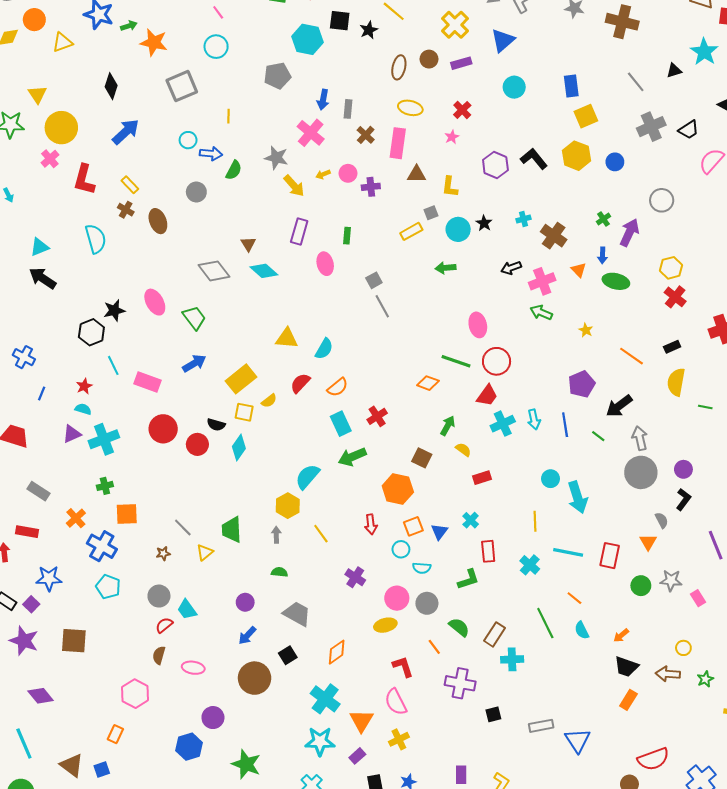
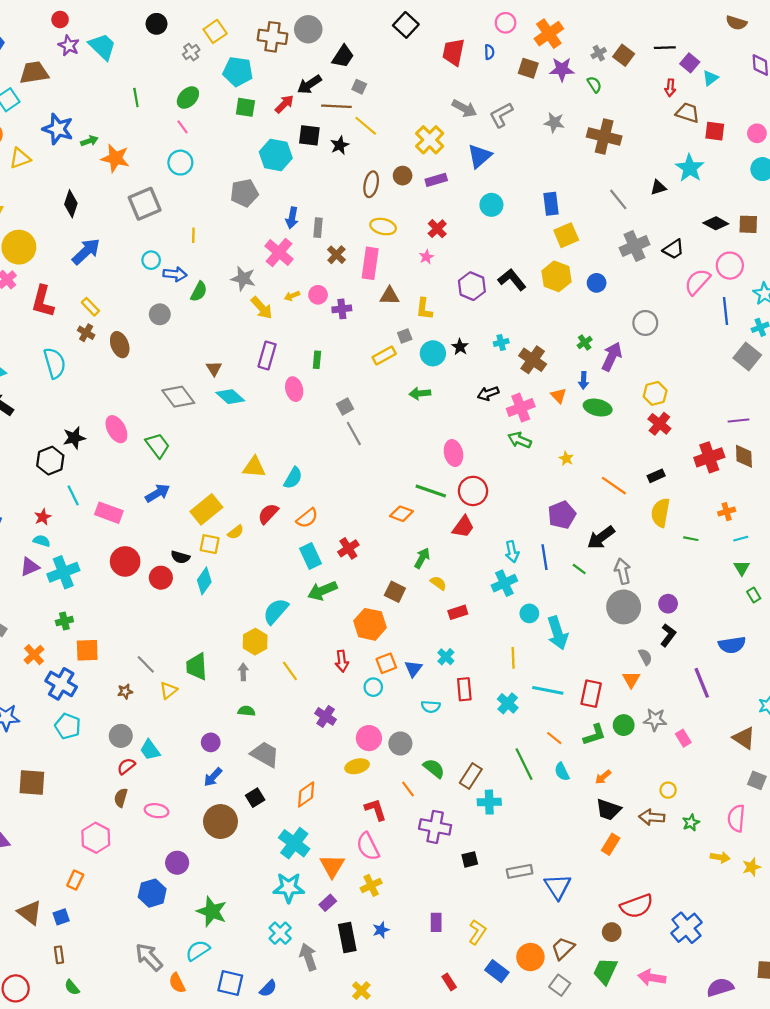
cyan cross: (503, 424) -> (504, 583), moved
cyan semicircle: (422, 568) -> (431, 707), moved
green L-shape: (468, 579) -> (594, 735), moved

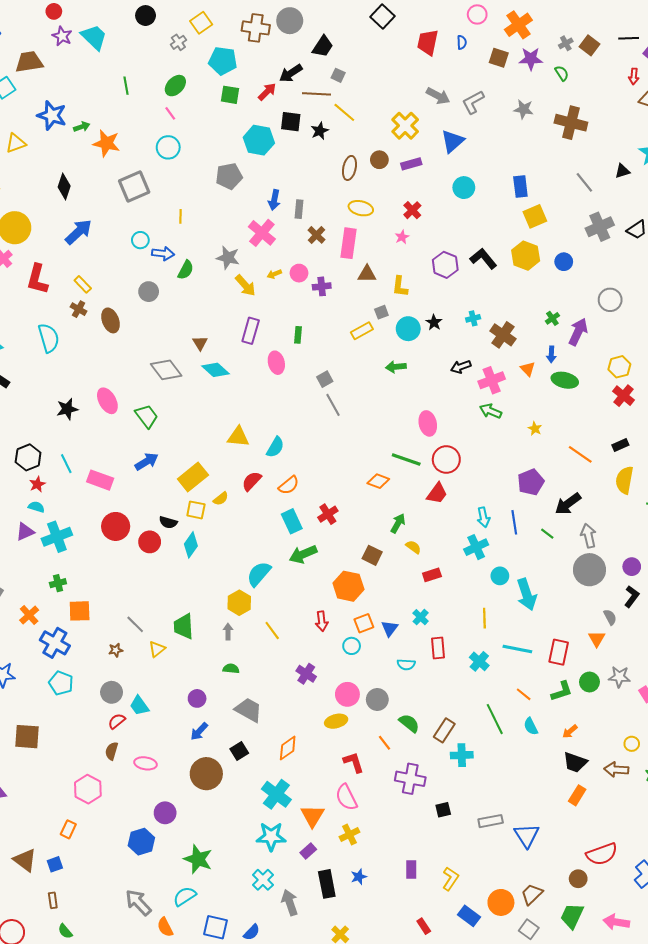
black hexagon: (50, 461) -> (28, 457), moved

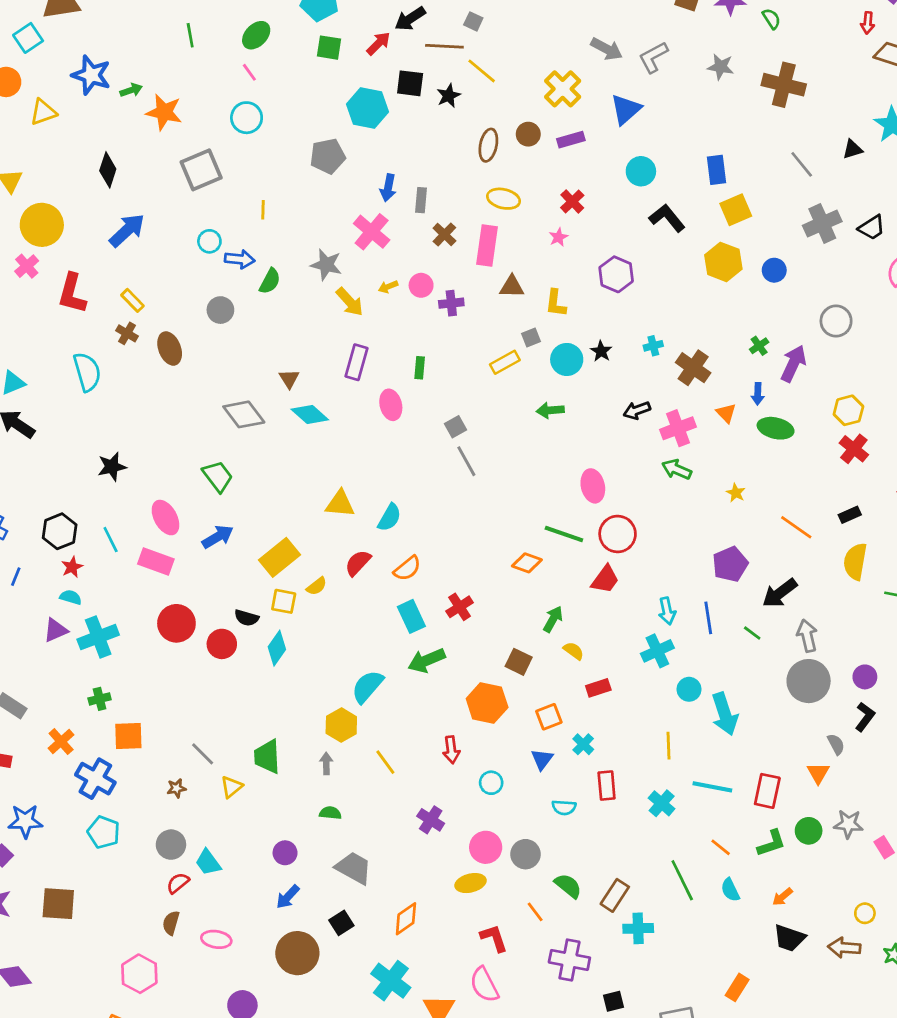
black L-shape: (483, 259) -> (667, 218), moved
pink ellipse: (107, 401) -> (165, 518), moved
orange square: (364, 623) -> (549, 717), moved
orange rectangle: (577, 795) -> (737, 987), moved

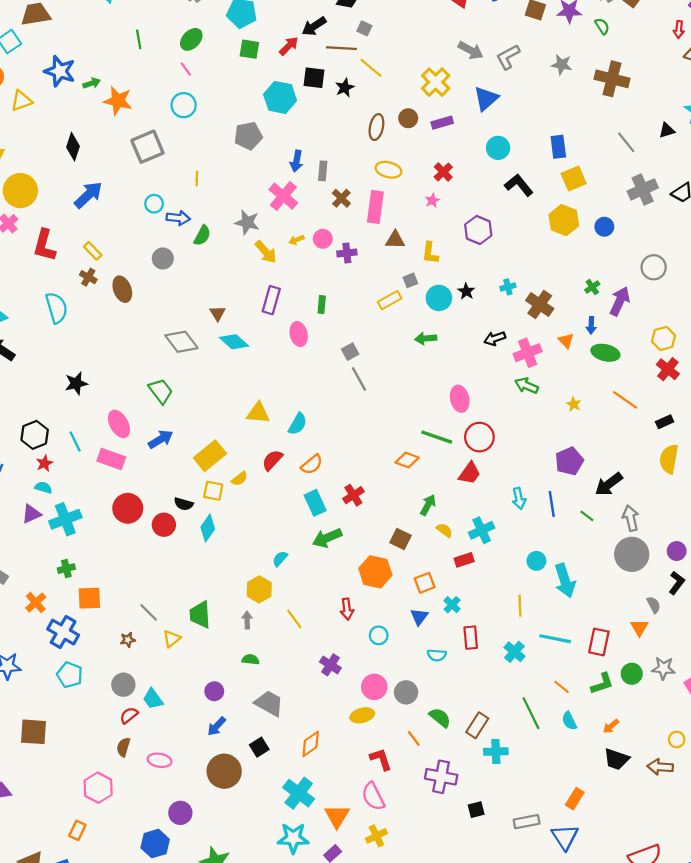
orange line: (796, 527) -> (625, 400), moved
cyan cross: (657, 651) -> (482, 530), moved
cyan semicircle: (367, 687) -> (280, 559), size x0.6

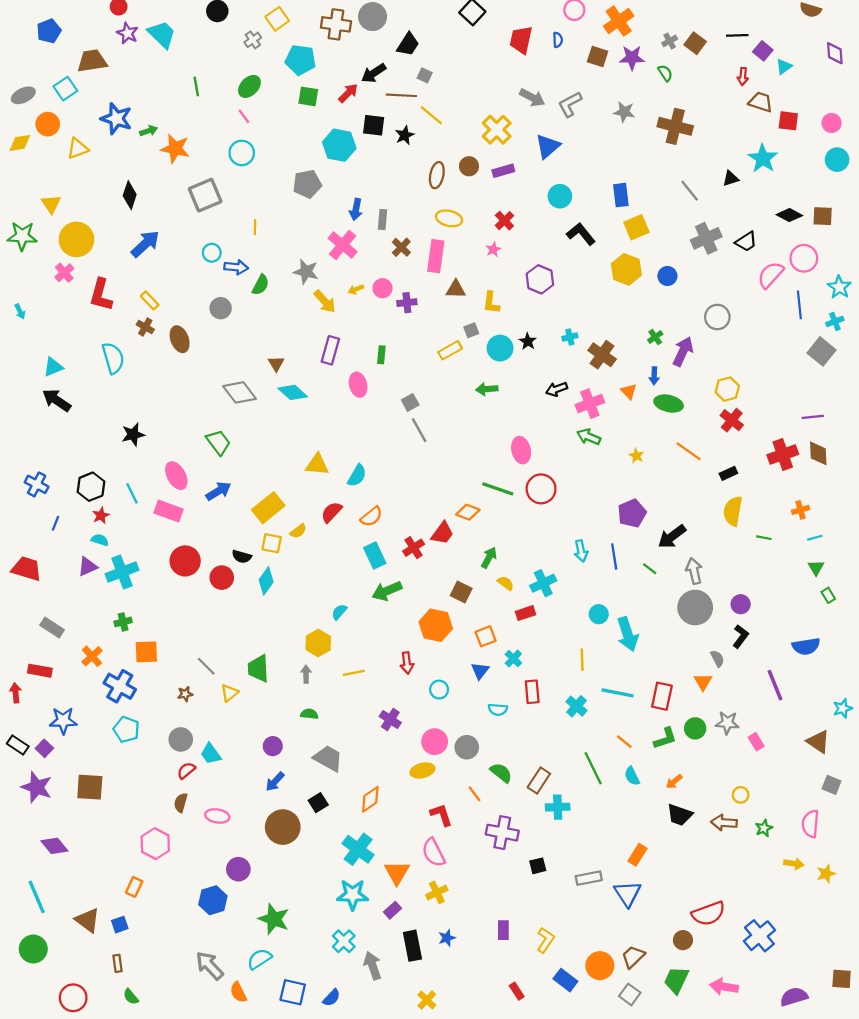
red trapezoid: (470, 473) -> (442, 533), moved
yellow line: (294, 619) -> (354, 673), turned -65

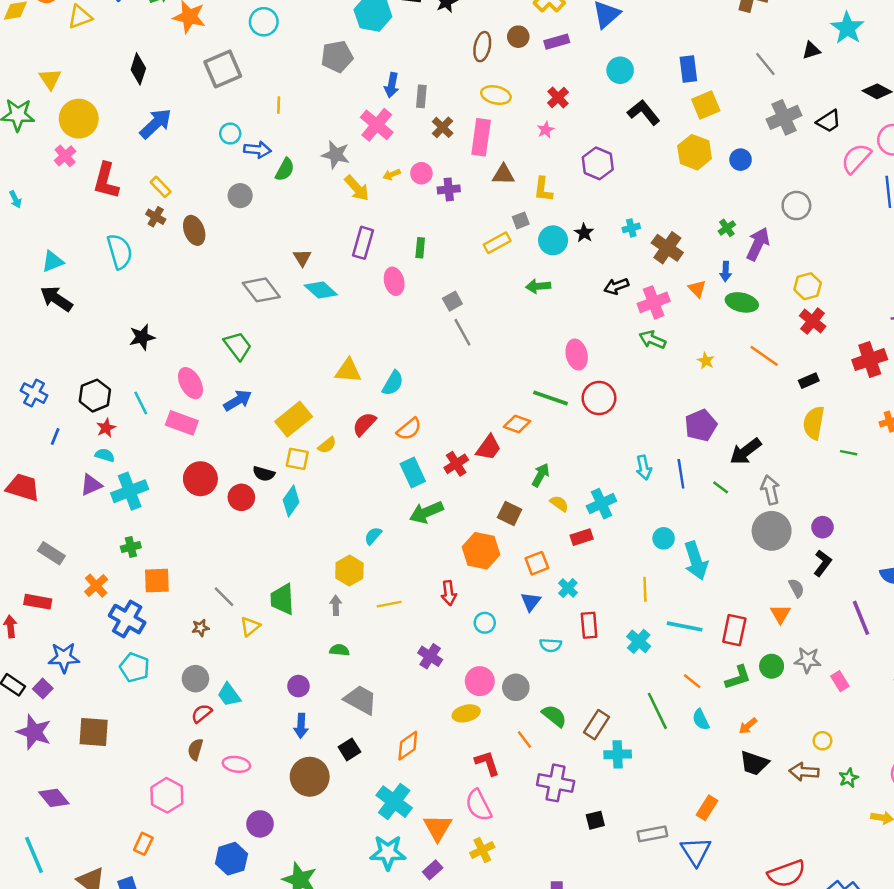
blue arrow: (275, 782) -> (301, 726), turned -40

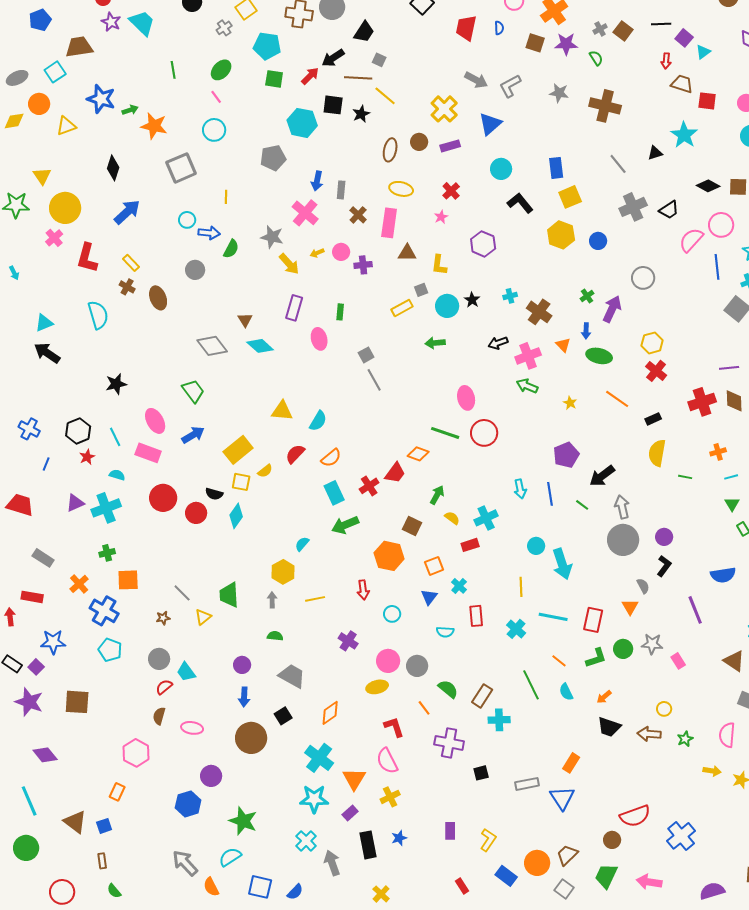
cyan semicircle: (105, 455) -> (117, 475), moved

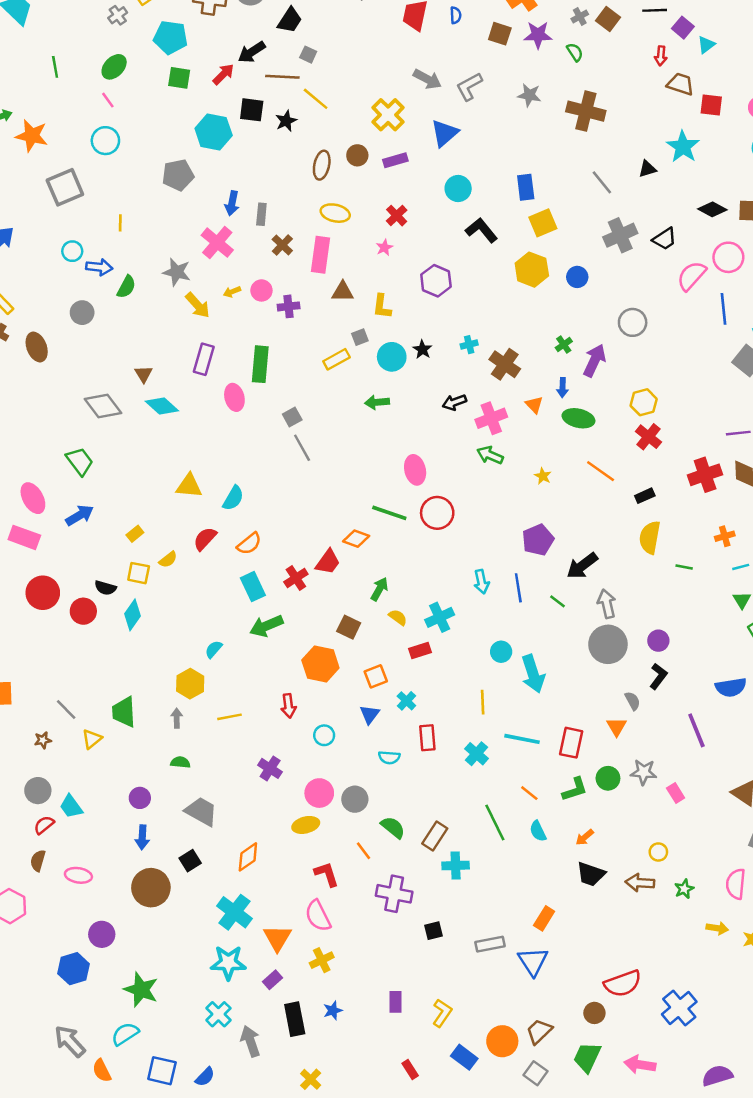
green rectangle: (340, 312) -> (260, 364), size x1.8
yellow rectangle: (238, 450) -> (135, 534), size x0.5

